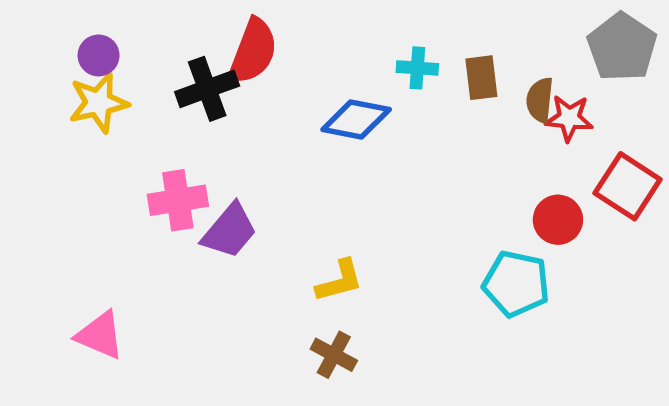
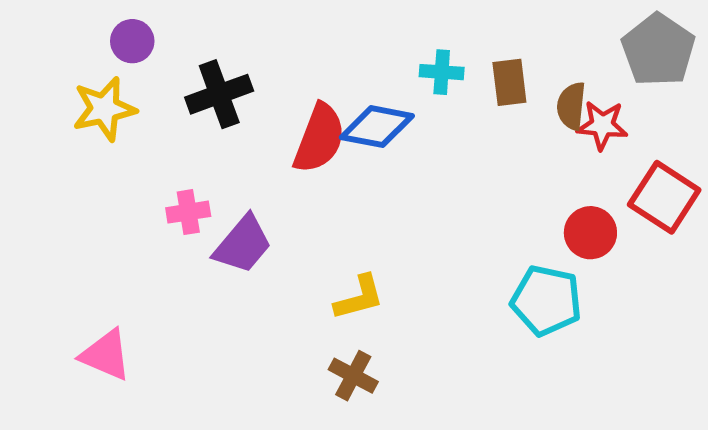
red semicircle: (253, 51) -> (319, 138), moved
purple circle: (99, 55) -> (132, 41), moved
pink cross: (178, 200) -> (188, 212), size x0.7

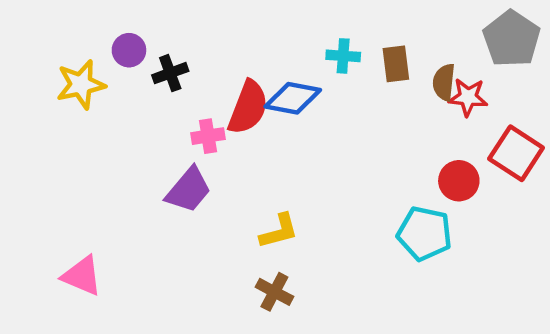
purple circle: (132, 41) -> (129, 50), moved
black cross: (219, 94) -> (170, 73), size x0.7
pink cross: (188, 212) -> (208, 136), moved

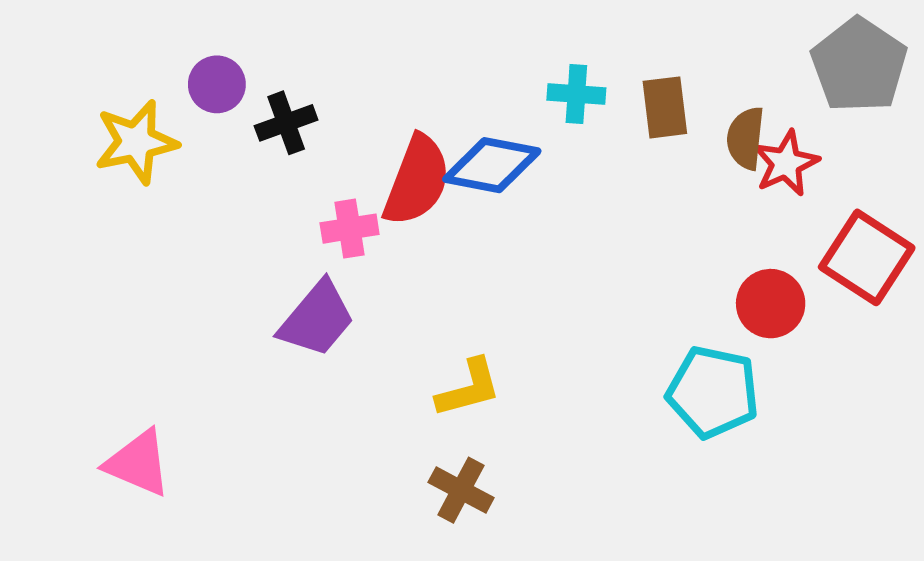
red star: (468, 97) -> (786, 163), turned -30

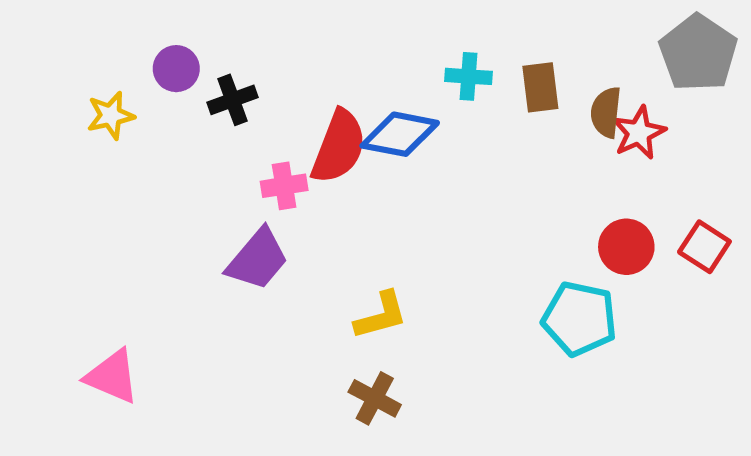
yellow star: (136, 142) -> (111, 115), size x0.7
red square: (867, 257) -> (704, 247), moved, size x0.7

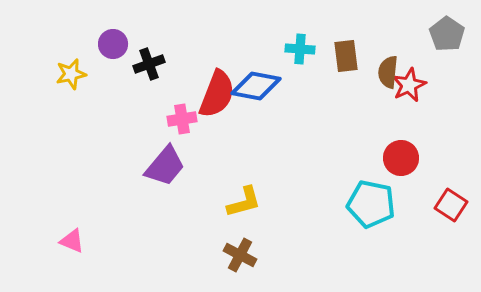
gray pentagon: (698, 53) -> (447, 34), size x0.7
red square: (704, 247) -> (451, 205), moved
pink triangle: (112, 376) -> (72, 241), size x0.7

